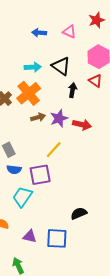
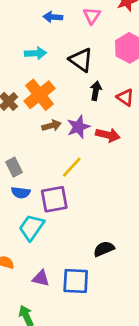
pink triangle: (69, 32) -> (92, 16), turned 40
cyan arrow: (33, 67) -> (35, 53), moved
red triangle: (95, 81) -> (125, 97), moved

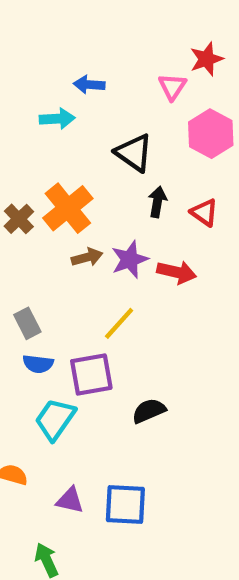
pink triangle: (92, 16) -> (172, 87), moved
cyan arrow: (35, 53) -> (57, 119), moved
black semicircle: (104, 249) -> (149, 411), moved

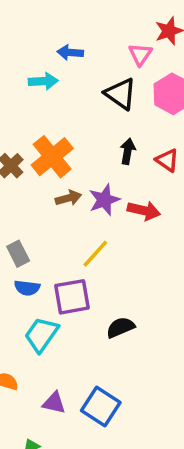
black triangle: (134, 153) -> (120, 94), moved
blue square: (125, 505) -> (101, 406), turned 30

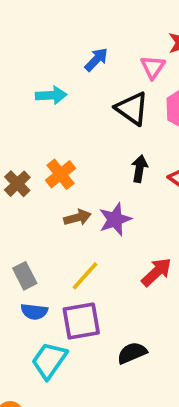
blue arrow: (70, 52) -> (96, 60), moved, turned 130
orange cross: (52, 157) -> (61, 174), size x0.7
red arrow: (144, 211) -> (156, 272), moved, turned -56
yellow line: (95, 254) -> (85, 276), moved

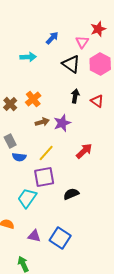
gray rectangle: (25, 276) -> (10, 141), moved
blue semicircle: (34, 312) -> (19, 157), moved

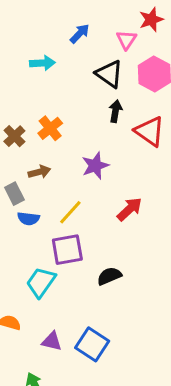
black arrow: (75, 96) -> (115, 111), moved
red triangle: (97, 101) -> (150, 131), size x1.5
brown arrow: (42, 122) -> (39, 172), moved

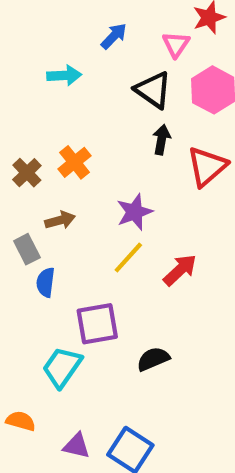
red triangle: (150, 131) -> (207, 166), turned 44
yellow line: (70, 212) -> (128, 258), moved
blue semicircle: (28, 218) -> (46, 282), turned 90

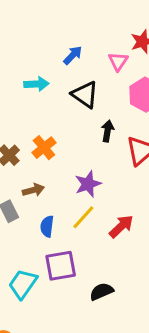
black triangle: (153, 90) -> (85, 95), moved
blue semicircle: (46, 282) -> (47, 226), moved
cyan trapezoid: (62, 367) -> (23, 284), moved

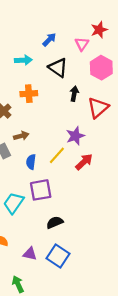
orange cross: (44, 148) -> (29, 94), moved, turned 35
purple star: (88, 184) -> (75, 136), moved
black semicircle: (102, 291) -> (55, 222), moved

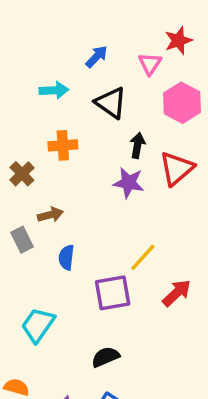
purple star: (75, 136) -> (129, 183), moved, turned 30
yellow line: (57, 155) -> (143, 257), moved
red arrow: (84, 162) -> (177, 293), moved
purple square: (41, 190) -> (113, 293), moved

